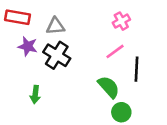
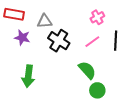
black cross: (57, 55) -> (59, 41), moved
black line: (137, 69) -> (116, 41), moved
green arrow: (35, 94) -> (28, 76), size x1.5

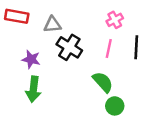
purple star: (22, 38) -> (31, 59), moved
pink line: (92, 42) -> (109, 49), turned -42

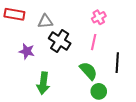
black line: (136, 47) -> (117, 63), moved
green arrow: (33, 89) -> (43, 83), moved

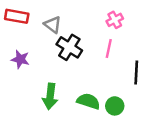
gray triangle: (45, 21) -> (53, 25), turned 42
purple star: (27, 51) -> (20, 59), moved
green semicircle: (88, 71) -> (88, 101), moved, turned -30

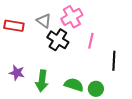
red rectangle: (17, 16) -> (14, 26), moved
pink cross: (115, 20) -> (72, 17), moved, size x1.5
purple star: (20, 59) -> (17, 73), moved

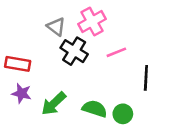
red rectangle: (14, 26) -> (18, 64), moved
pink line: (91, 41) -> (116, 52), turned 56
green arrow: (42, 81) -> (54, 104), turned 40

